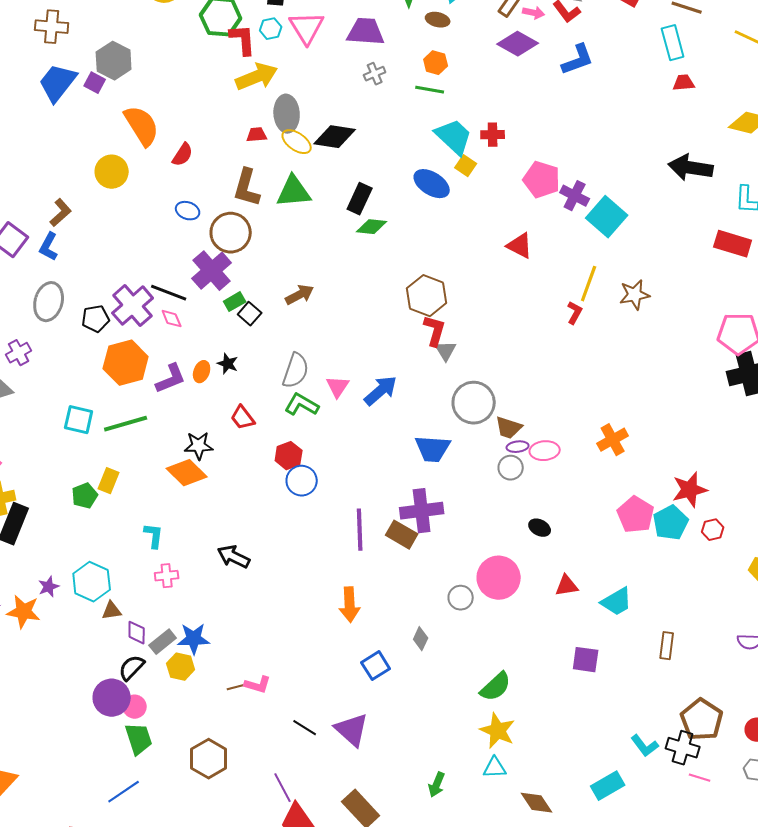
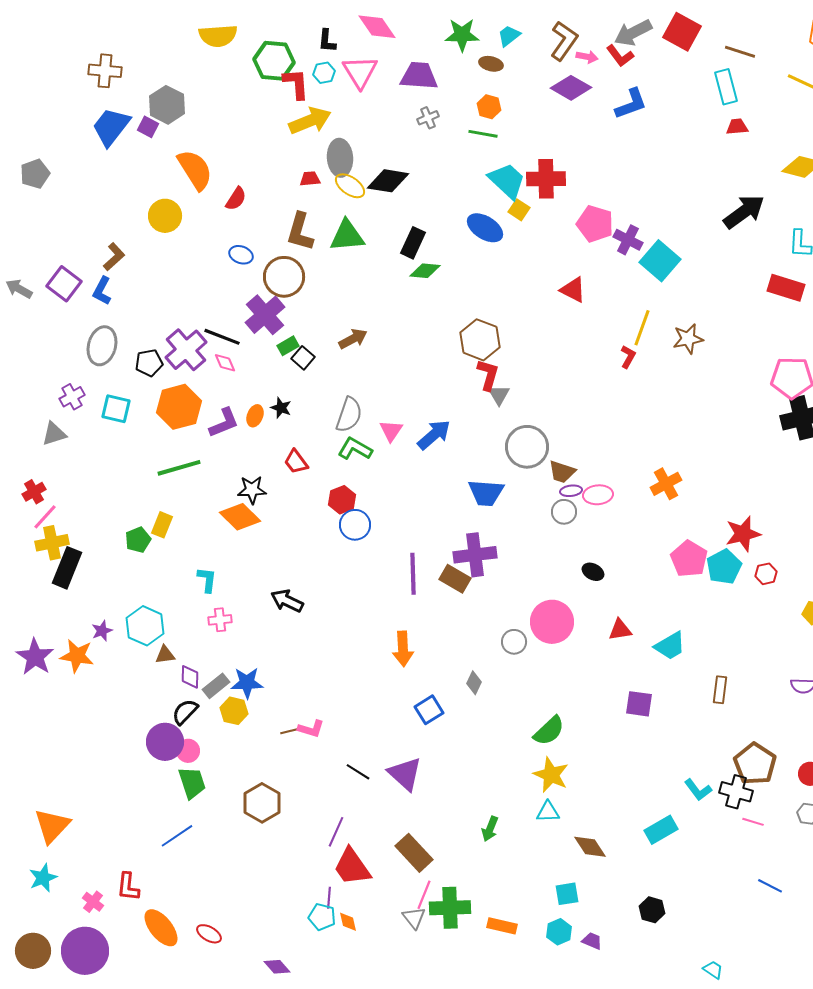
red cross: (493, 135) -> (546, 179), size x1.6
black arrow: (691, 168) -> (744, 212), turned 135
cyan square: (79, 420) -> (116, 409), moved
purple line: (283, 788) -> (336, 832), turned 52

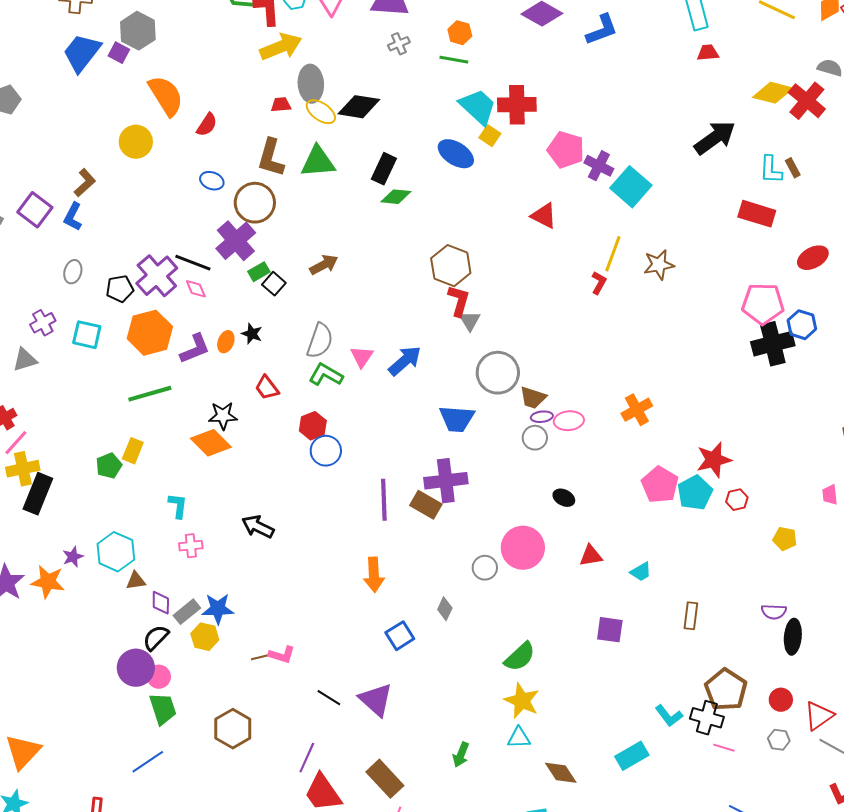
gray ellipse: (102, 346) -> (73, 272), size x0.6
cyan trapezoid: (670, 646) -> (641, 572), size x0.7

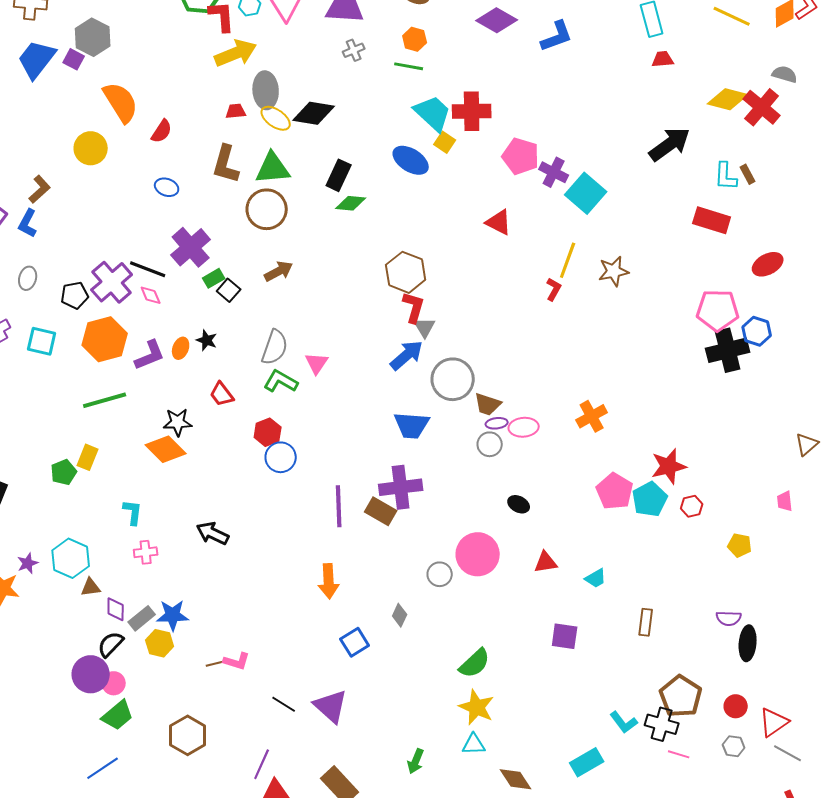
brown circle: (255, 203) -> (267, 209), moved
blue arrow: (405, 361) -> (407, 355), moved
green trapezoid: (163, 709) -> (118, 715), turned 68

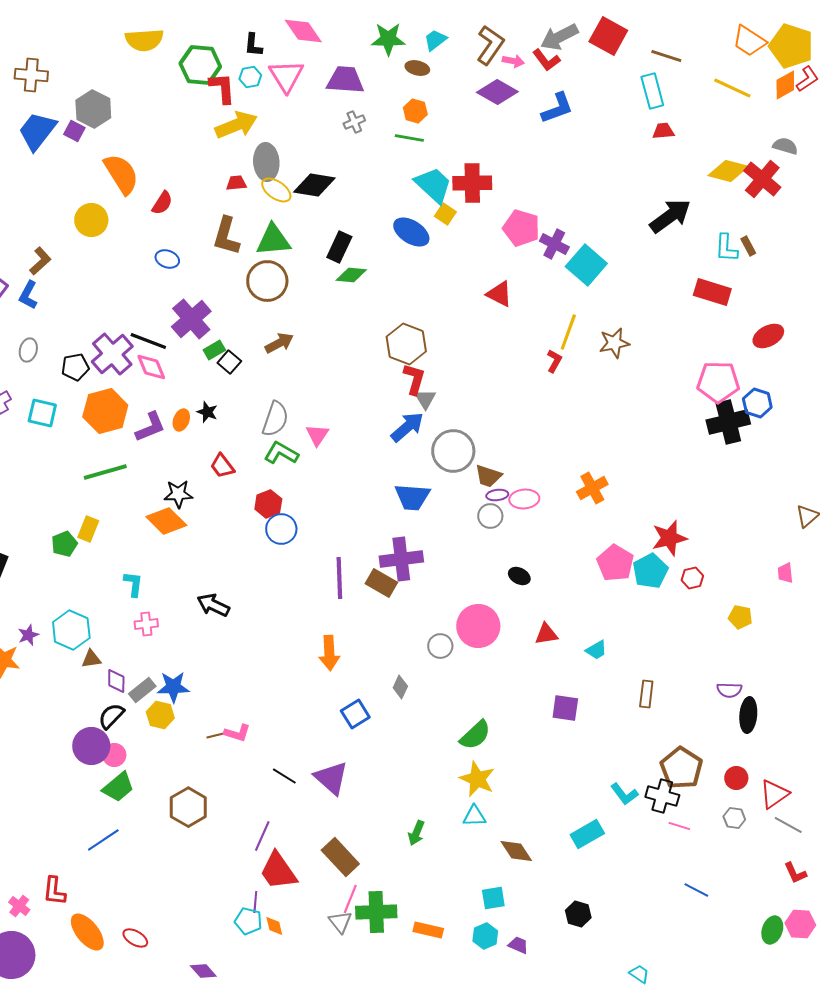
pink diamond: (151, 295) -> (151, 367), size x1.4

